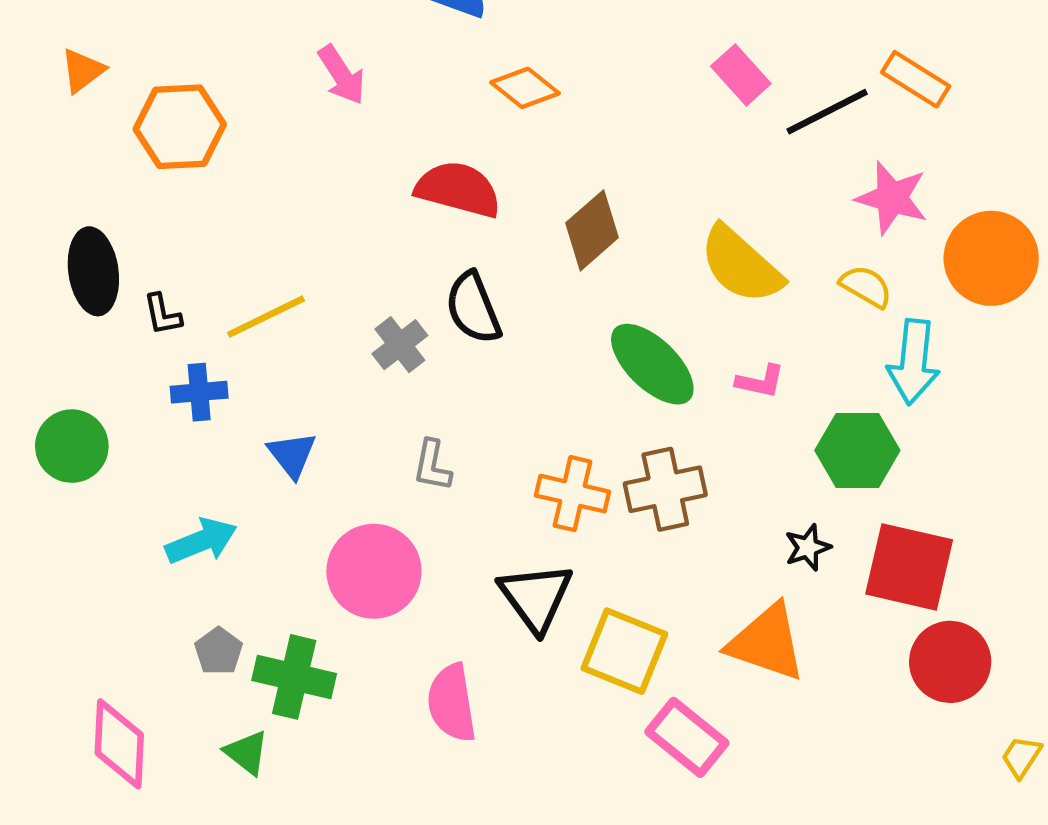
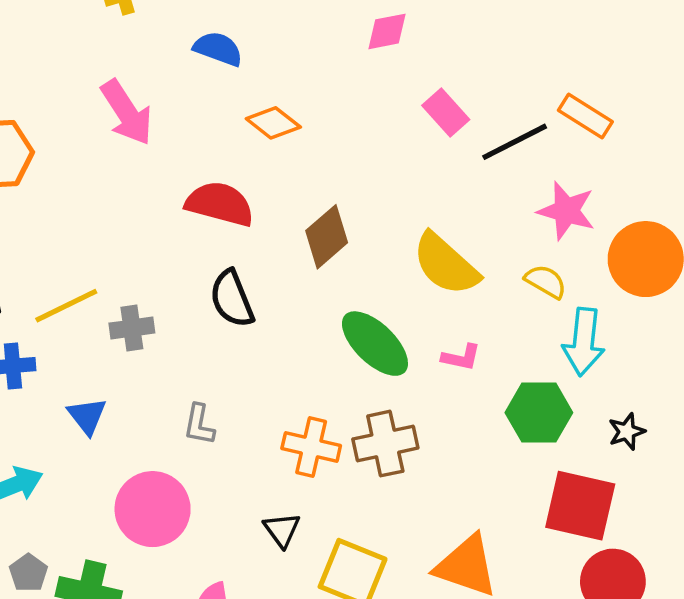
pink arrow: (342, 75) -> (127, 113), size x1.4
gray cross: (400, 345) -> (132, 328), moved, turned 30
black star: (808, 548) -> (627, 431), moved
black triangle: (536, 597) -> (282, 530), size x0.6

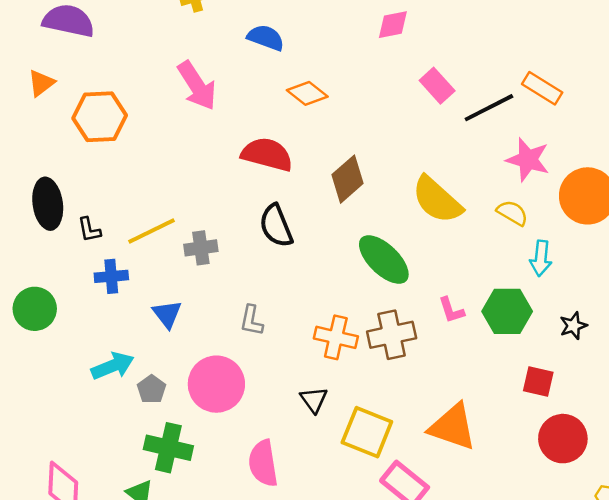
cyan arrow: (584, 342) -> (541, 258), size x0.7
pink L-shape: (461, 357) -> (451, 310), moved, turned 60
red square: (580, 506) -> (538, 381), size x0.6
gray pentagon: (28, 573) -> (152, 389), moved

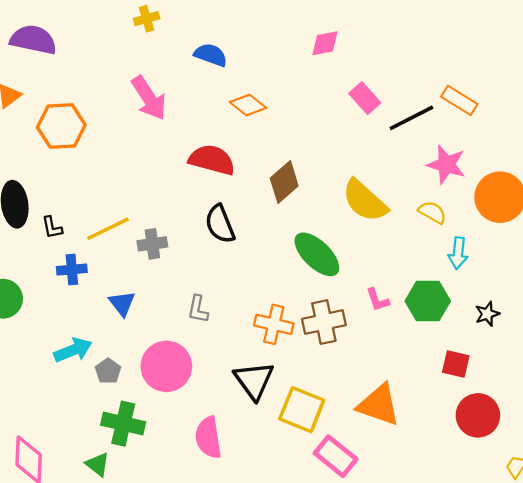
black triangle: (314, 400) -> (254, 380), size x1.6

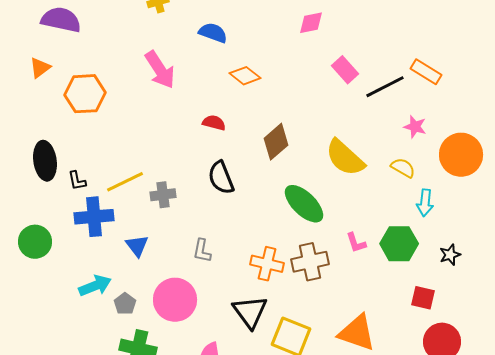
red semicircle: (212, 160) -> (214, 123), size x0.6
pink star: (446, 165) -> (415, 127), size x0.7
blue cross: (72, 270) -> (94, 217), size x1.5

